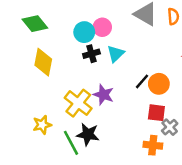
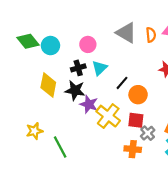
cyan circle: (84, 32) -> (50, 46), moved
yellow diamond: (43, 62) -> (48, 85), moved
black line: (142, 81) -> (122, 83), moved
yellow cross: (78, 103) -> (108, 116), moved
black star: (88, 134) -> (75, 90), moved

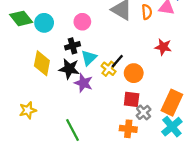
cyan triangle: (100, 68) -> (89, 58), moved
yellow cross: (108, 116) -> (109, 69), moved, size x0.6
green line: (60, 147) -> (72, 130), moved

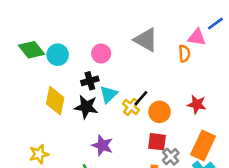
orange semicircle: (147, 12) -> (184, 53), moved
red star: (163, 47) -> (197, 104), moved
purple star: (83, 83) -> (102, 145), moved

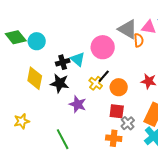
gray triangle: (146, 40) -> (128, 29), moved
pink circle: (101, 53) -> (103, 47), moved, size x1.5
cyan triangle: (109, 94) -> (78, 59), moved, turned -35
purple star: (102, 145) -> (78, 104), moved

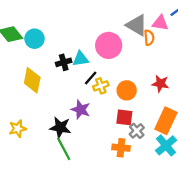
cyan triangle: (78, 59) -> (81, 59), turned -49
black line: (104, 76) -> (91, 78), moved
black star: (60, 83) -> (60, 127), moved
yellow cross: (96, 83) -> (101, 86), turned 32

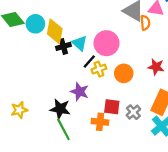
pink circle: (109, 45) -> (106, 43), moved
cyan triangle: (81, 59) -> (80, 43), turned 49
yellow diamond: (32, 80) -> (55, 31), moved
red square: (124, 117) -> (112, 107), moved
orange cross: (121, 148) -> (100, 122), moved

